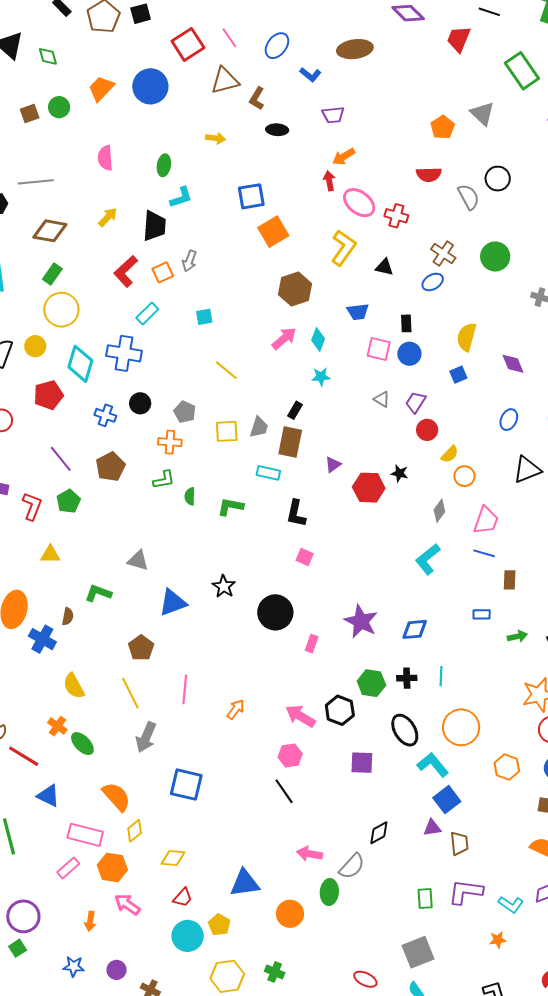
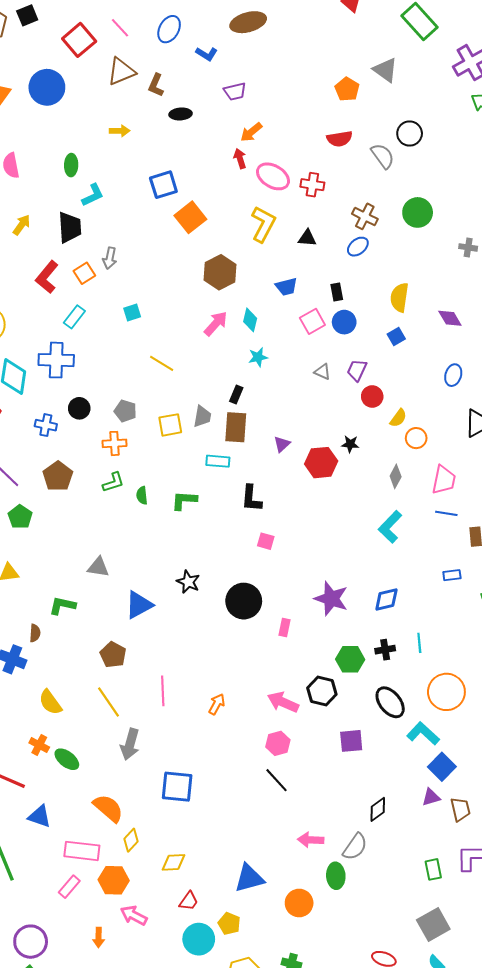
pink square: (379, 349) -> (312, 321), turned -35

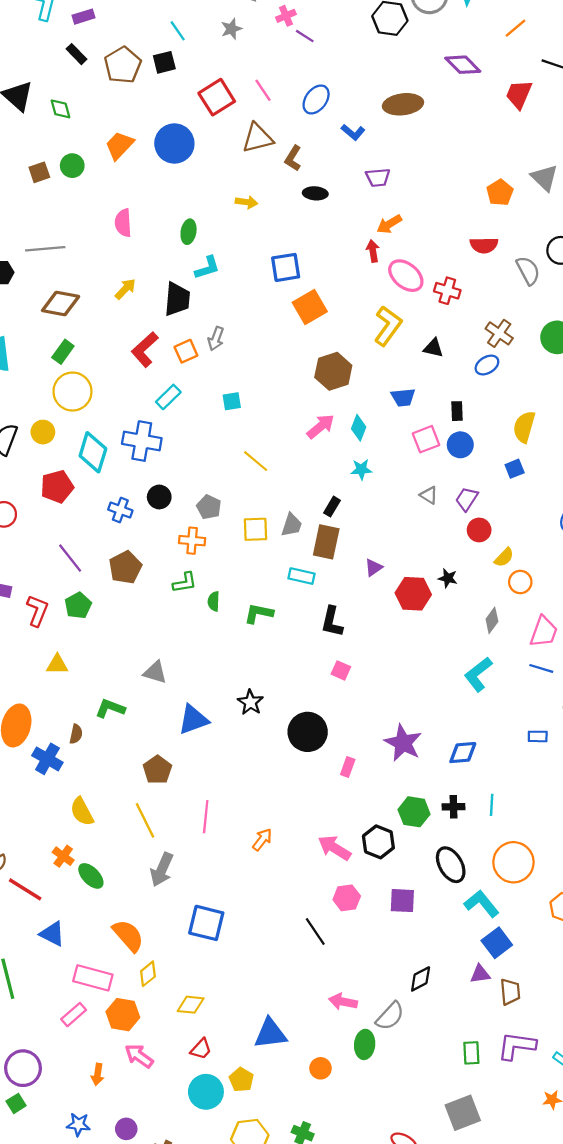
pink hexagon: (278, 743) -> (347, 898), moved
orange circle: (299, 903) -> (320, 1068), size x0.7

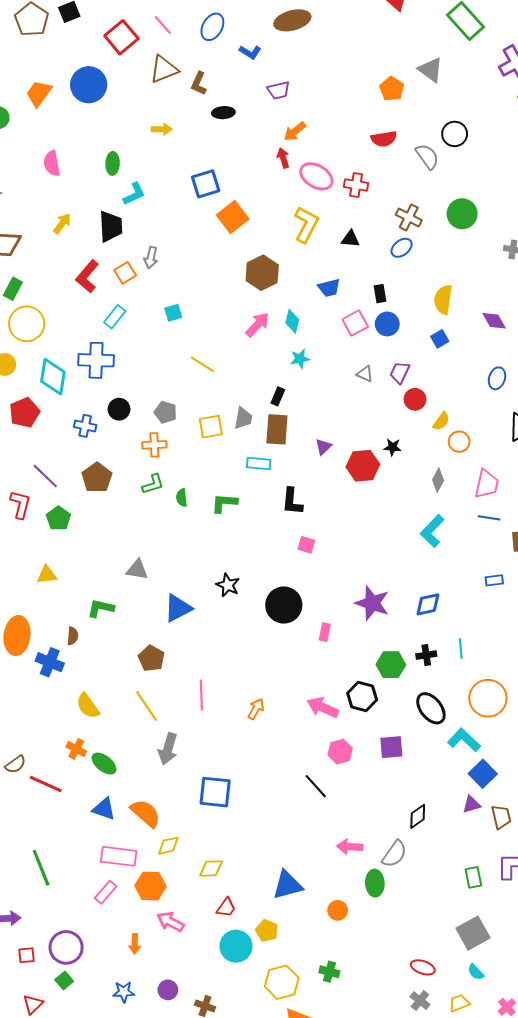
red L-shape: (37, 611) -> (20, 505), moved
blue triangle: (52, 934) -> (104, 809), moved
yellow diamond: (148, 974) -> (168, 846), turned 35

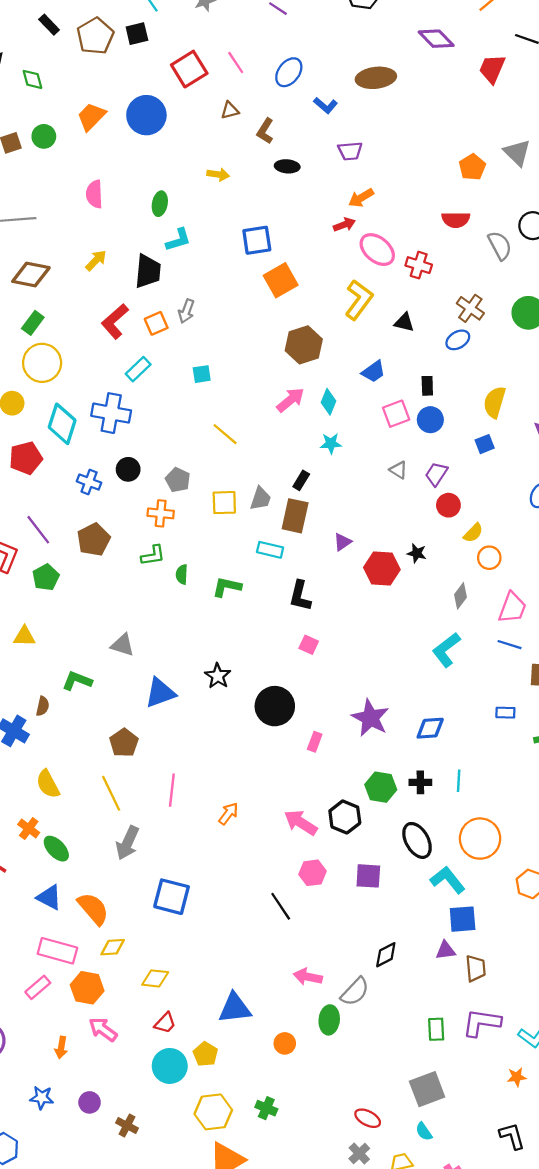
brown triangle: (164, 69) -> (230, 110), size x0.6
red arrow: (283, 158) -> (344, 225), turned 78
blue trapezoid: (329, 288) -> (373, 372), turned -30
blue square: (483, 774) -> (463, 919), turned 32

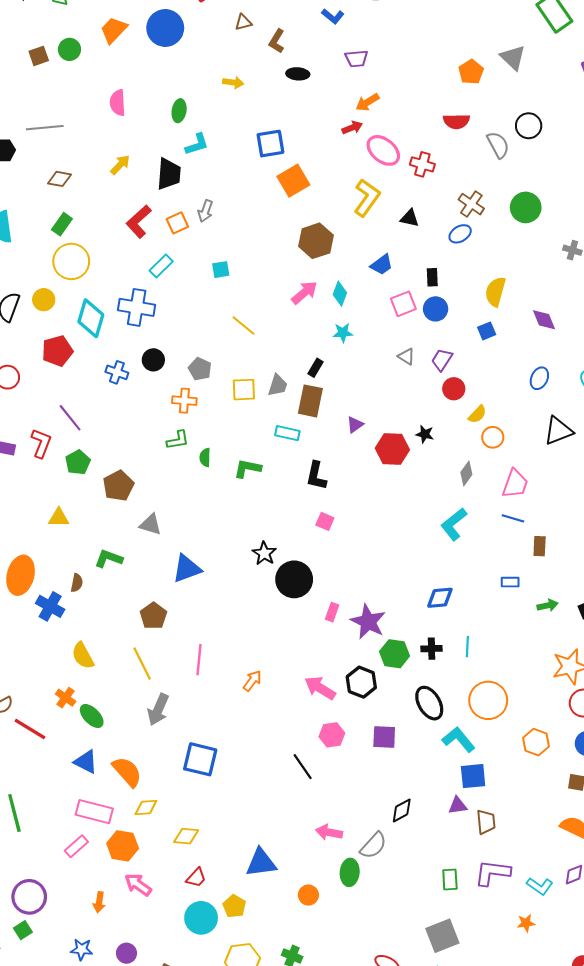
brown diamond: (31, 275) -> (59, 179), size x0.7
brown pentagon: (94, 540) -> (118, 486), moved
black star: (218, 676) -> (264, 553), moved
purple star: (370, 718) -> (368, 622), moved

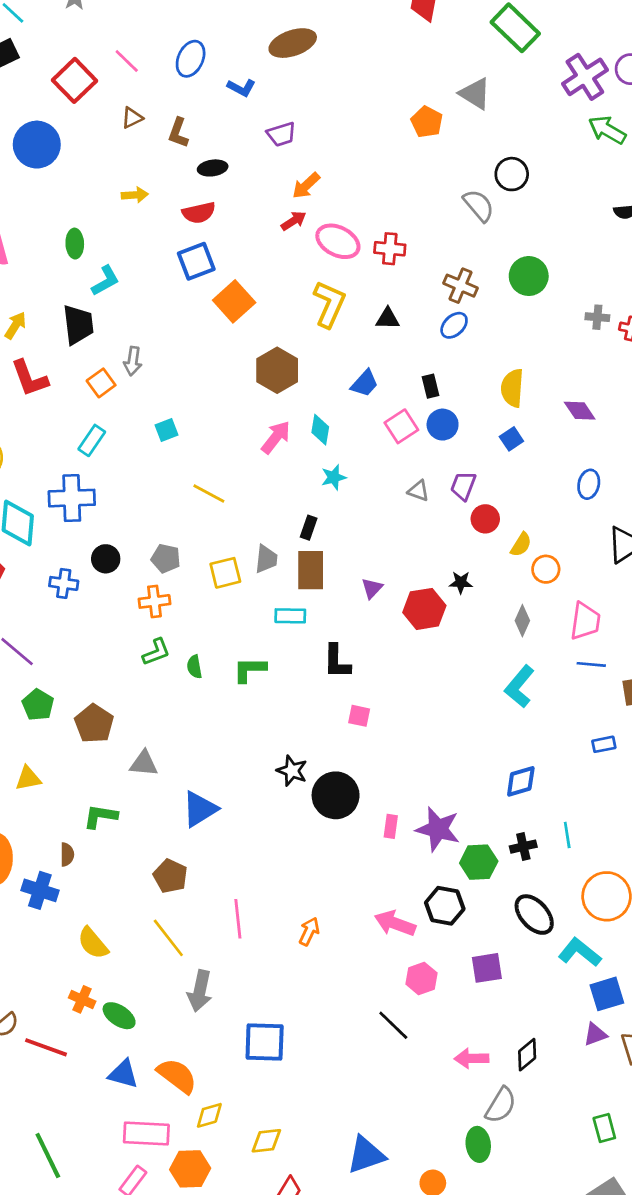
red semicircle: (456, 121) -> (199, 213), moved
red L-shape: (139, 222) -> (30, 378), moved, turned -56
pink arrow: (329, 832) -> (471, 1058), moved

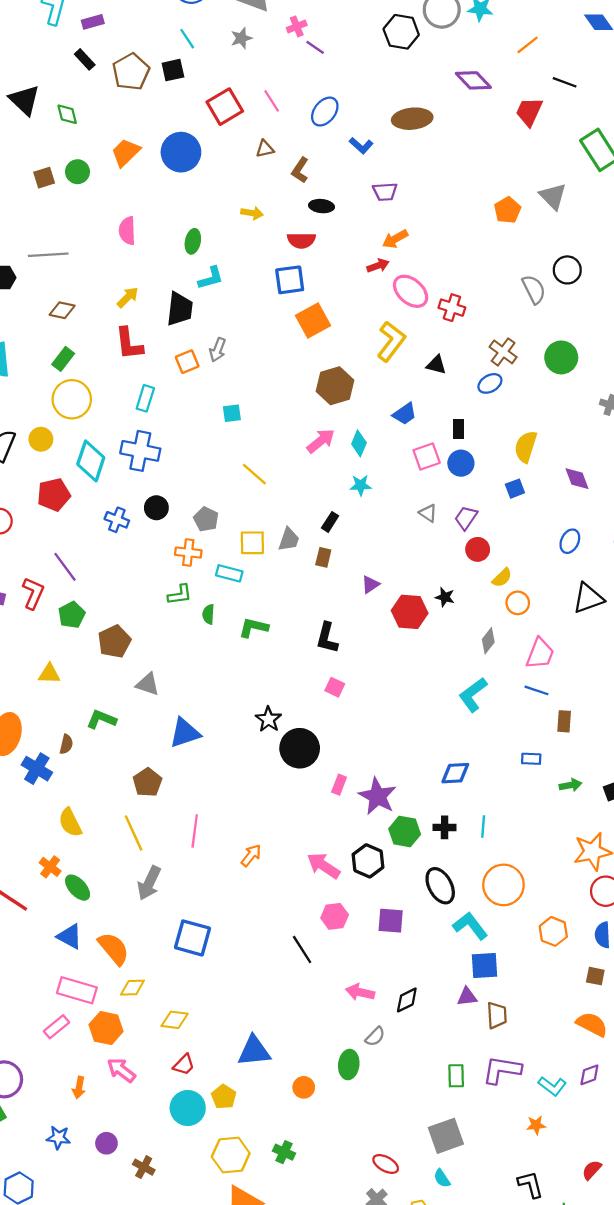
cyan rectangle: (92, 440) -> (145, 398), moved, turned -30
brown rectangle: (311, 570) -> (323, 557), size x0.6
cyan rectangle: (290, 616) -> (229, 573), moved
gray semicircle: (501, 1105) -> (375, 1037), size x0.7

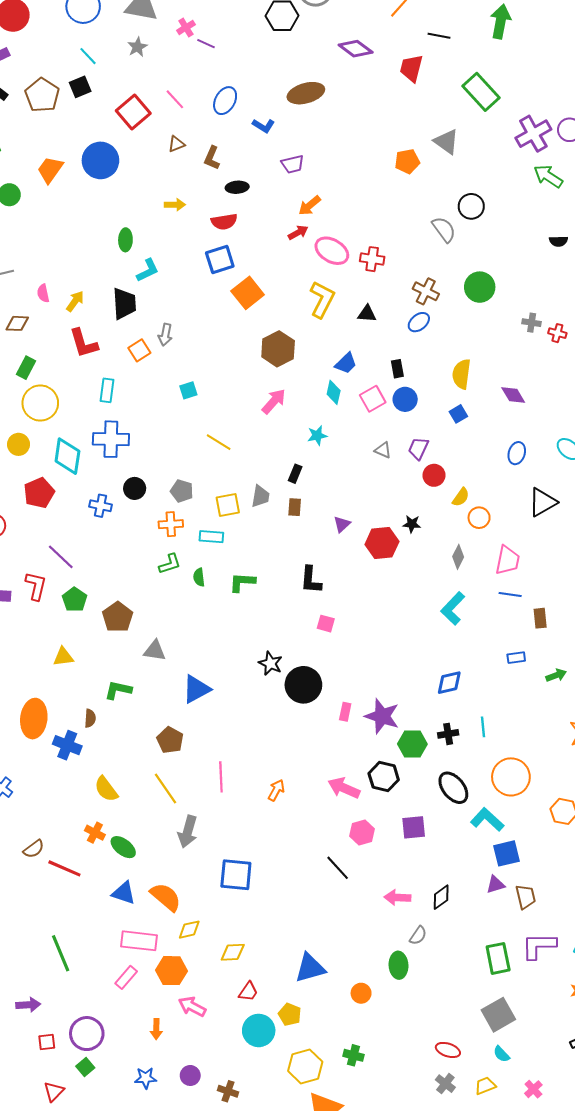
orange pentagon: (507, 210) -> (407, 161), turned 30
pink semicircle: (127, 231) -> (43, 293), moved, size x0.7
cyan diamond: (359, 443) -> (334, 392), moved
green rectangle: (456, 1076) -> (498, 958), size x1.4

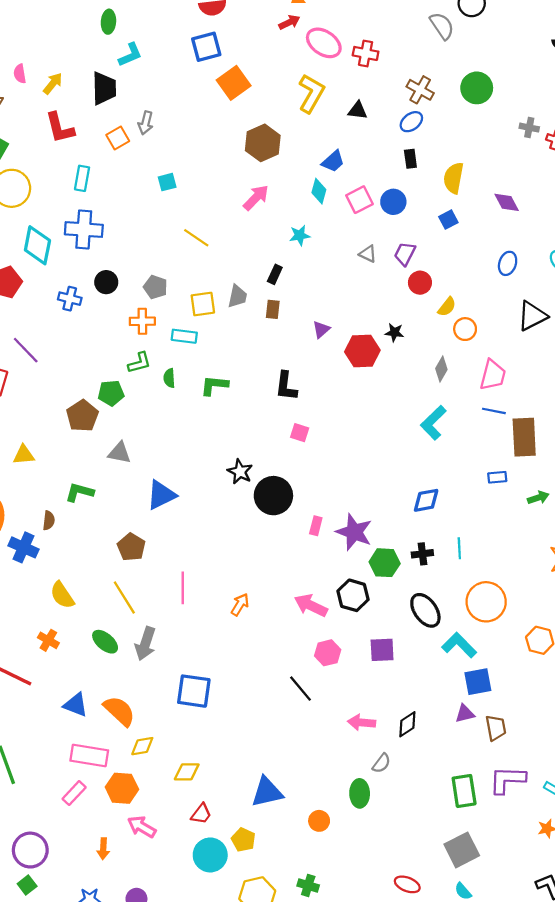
black rectangle: (397, 369) -> (410, 159), moved
green pentagon: (75, 600) -> (111, 393), moved, turned 30
brown rectangle: (540, 618) -> (524, 437), size x1.8
green ellipse: (123, 847) -> (105, 642), moved

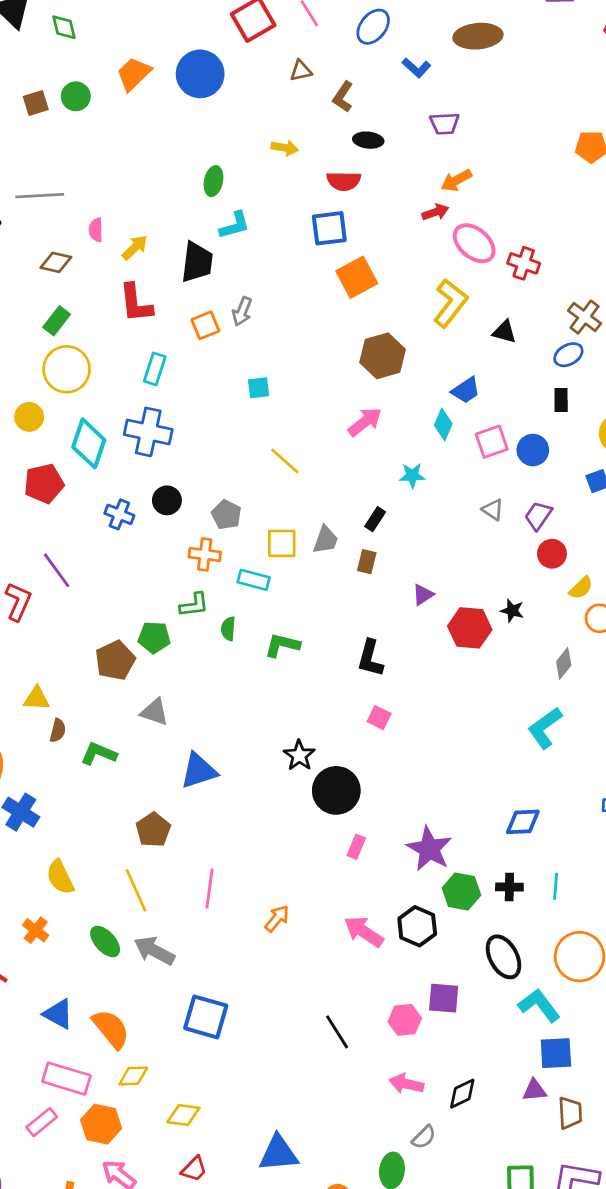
brown semicircle: (49, 520) -> (58, 730), moved
pink rectangle: (316, 526) -> (356, 847), moved
gray arrow: (145, 644) -> (154, 951), turned 92
pink hexagon: (328, 653) -> (405, 1020), moved

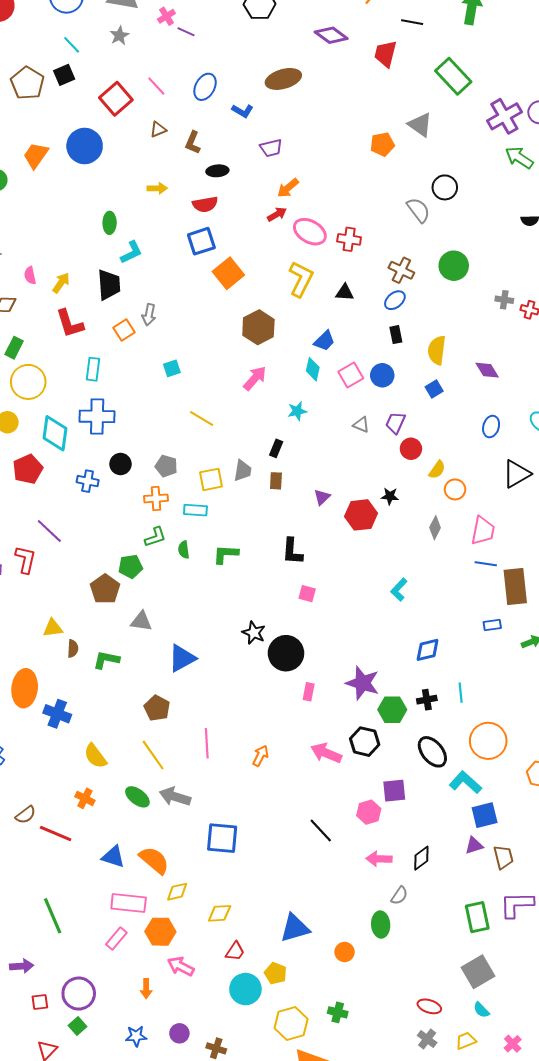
cyan L-shape: (545, 728) -> (399, 590), moved, size x0.7

